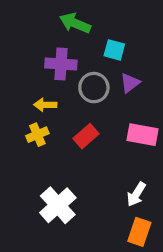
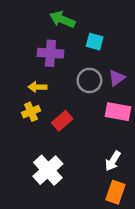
purple triangle: (130, 83) -> (117, 78), moved
gray circle: (94, 88) -> (89, 80), moved
red rectangle: (86, 136) -> (62, 121), moved

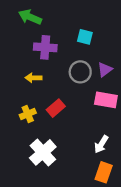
green arrow: (62, 19) -> (30, 17), moved
yellow cross: (31, 112) -> (28, 114), moved

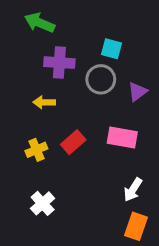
gray circle: (80, 72) -> (101, 79), moved
pink rectangle: (106, 100) -> (122, 138), moved
white cross: (43, 152) -> (43, 203), moved, size x0.7

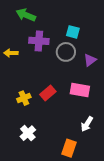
yellow arrow: (44, 102) -> (11, 53), moved
orange rectangle: (136, 226) -> (69, 148), moved

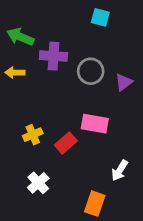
green arrow: (26, 15) -> (20, 37), moved
cyan square: (73, 32) -> (100, 17), moved
pink rectangle: (80, 90) -> (95, 124), moved
red rectangle: (48, 93) -> (66, 143), moved

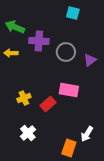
white arrow: (120, 170) -> (87, 134), moved

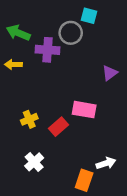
gray circle: (66, 52) -> (71, 33), moved
white arrow: (87, 134) -> (106, 163), turned -140

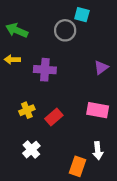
purple cross: (48, 50) -> (45, 70), moved
pink rectangle: (84, 110) -> (98, 110), moved
white arrow: (106, 163) -> (98, 151), turned 102

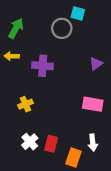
green arrow: (17, 30) -> (16, 28), turned 96
red rectangle: (54, 117) -> (51, 144), moved, turned -35

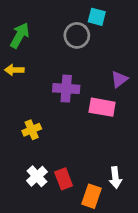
purple cross: (43, 66) -> (66, 89), moved
pink rectangle: (93, 104) -> (102, 107), moved
red rectangle: (51, 144) -> (64, 179), turned -35

